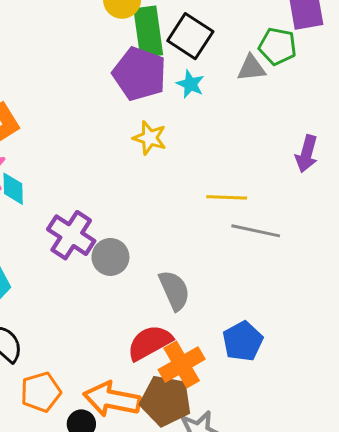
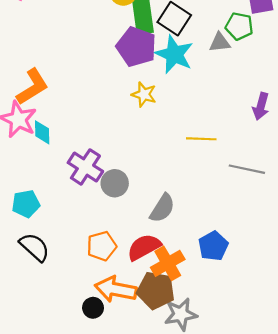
cyan star: (190, 84) -> (174, 54), size x1.8
gray line: (256, 231) -> (247, 169), moved
gray semicircle: (174, 290) -> (162, 208), turned 56
orange pentagon: (41, 392) -> (102, 246), moved

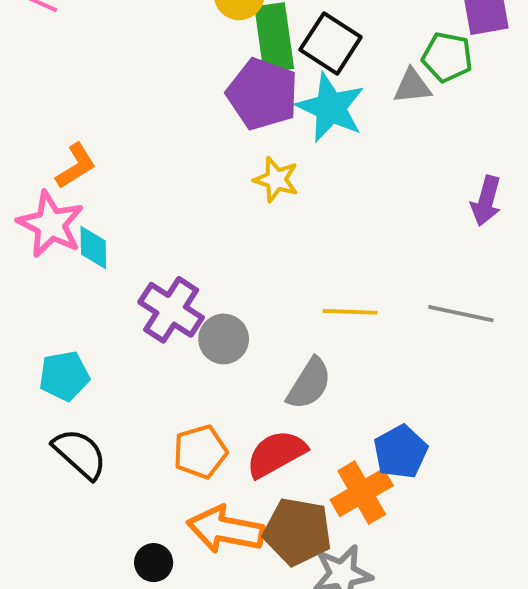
orange L-shape: (32, 87) -> (76, 166), size x0.7
yellow line: (201, 139) -> (350, 312), moved
orange cross: (168, 263) -> (362, 493), moved
black circle: (93, 308) -> (154, 563), moved

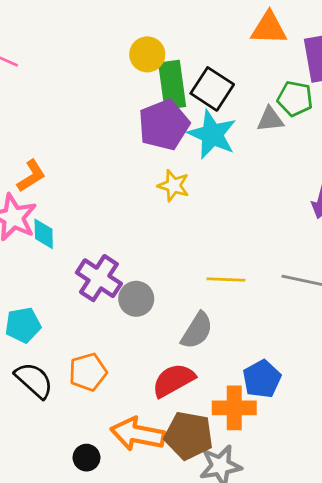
purple pentagon: (263, 94) -> (164, 125), turned 30
orange pentagon: (200, 452) -> (88, 372), moved
orange cross: (362, 493) -> (234, 408), turned 30

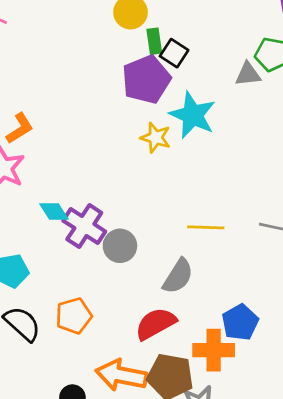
green rectangle: (172, 85) -> (154, 41), size x0.6
black square: (212, 89) -> (174, 53), moved, size x0.7
cyan star: (212, 134) -> (193, 115), moved
cyan diamond: (44, 234) -> (54, 212), moved, turned -32

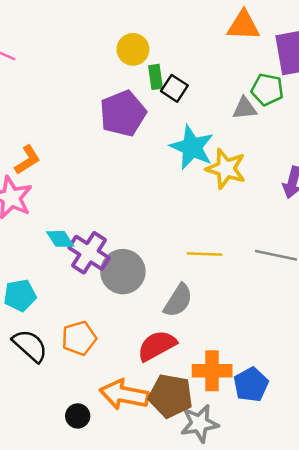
purple pentagon: (146, 80) -> (123, 113), moved
yellow star: (156, 138) -> (226, 169), moved, size x1.4
gray circle: (120, 246) -> (123, 272), size x1.4
blue pentagon: (240, 322) -> (251, 385), moved

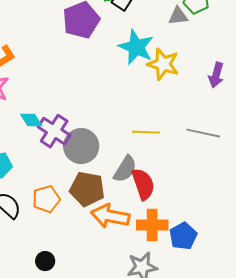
red semicircle: (157, 346) -> (143, 184), moved, turned 100
orange arrow: (124, 395) -> (110, 216), moved
brown pentagon: (171, 396) -> (87, 189), moved

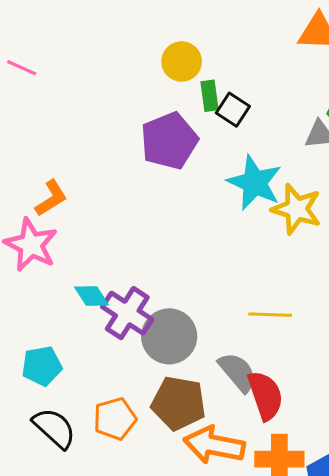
gray semicircle: (125, 169) -> (237, 372), turned -72

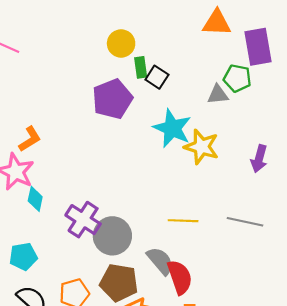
cyan diamond: (92, 296) -> (35, 199), moved, turned 45

